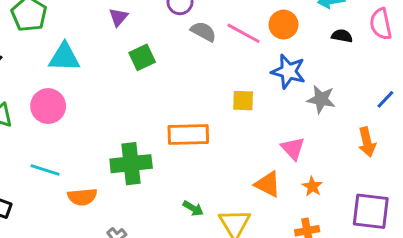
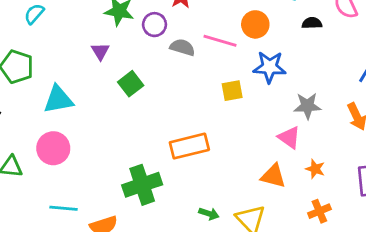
gray star: (321, 99) -> (307, 106), moved
yellow square: (243, 101) -> (232, 91), moved

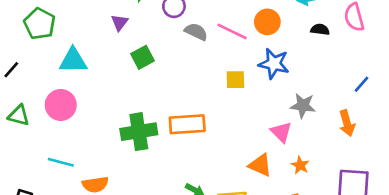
green cross: (142, 185) -> (139, 132), moved

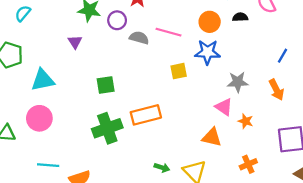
orange circle: (267, 22) -> (210, 22), moved
green square: (142, 57) -> (106, 85), moved, turned 30
orange star: (300, 165) -> (246, 121), moved

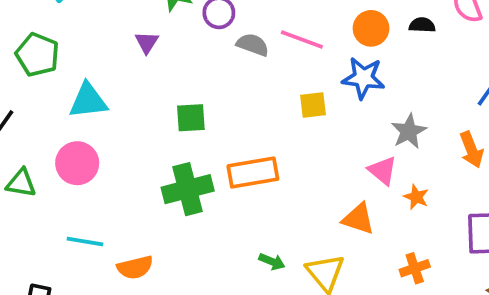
gray star: (238, 82) -> (409, 131), turned -30

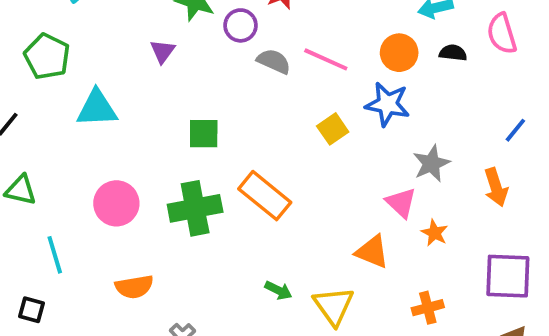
yellow square: (313, 105) -> (333, 129), turned -32
pink circle: (77, 163) -> (116, 203), moved
orange rectangle: (253, 173) -> (265, 196), turned 45
cyan line: (85, 241) -> (55, 255), moved, turned 60

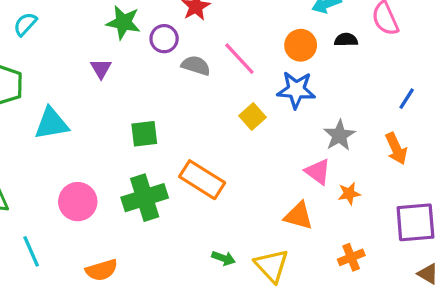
pink line: (326, 59) -> (239, 59), turned 30
orange star: (435, 233) -> (349, 194), turned -30

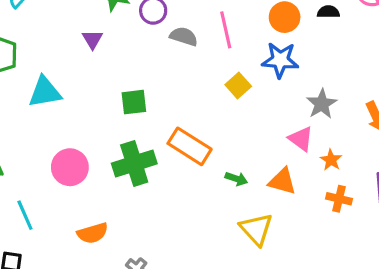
pink line: (239, 59) -> (226, 30), turned 30
orange star: (349, 194) -> (331, 160), turned -30
orange cross: (351, 257) -> (339, 199), moved, turned 35
green arrow: (223, 258) -> (236, 179), moved

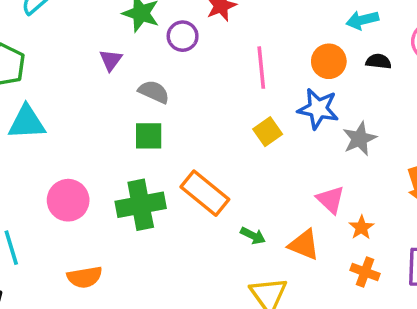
gray semicircle: (184, 36) -> (154, 92), moved
cyan triangle: (45, 92) -> (27, 122), moved
gray star: (322, 104) -> (360, 139), moved

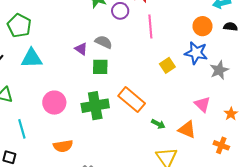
purple triangle: (111, 60) -> (81, 49), moved, turned -32
pink line: (261, 68) -> (150, 26), moved
orange star: (361, 227) -> (231, 114), moved

